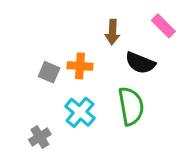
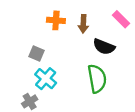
orange cross: (80, 66) -> (56, 20), moved
cyan cross: (80, 112) -> (46, 79), moved

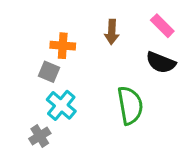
orange cross: (56, 20) -> (63, 46), moved
black semicircle: (104, 47) -> (161, 62), moved

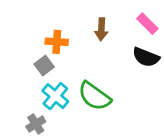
gray square: (49, 72) -> (44, 65), turned 30
green semicircle: (130, 105) -> (94, 96), moved, turned 136

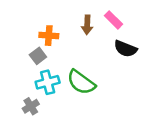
pink rectangle: (147, 24) -> (113, 20), moved
cyan cross: (55, 96) -> (48, 82), turned 35

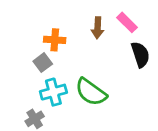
black semicircle: (125, 49) -> (140, 55), turned -130

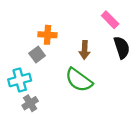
brown arrow: (98, 28) -> (85, 50), moved
cyan cross: (53, 92) -> (20, 80), moved

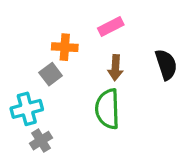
pink rectangle: (110, 20) -> (111, 27), moved, turned -72
green semicircle: (79, 80) -> (108, 109), turned 52

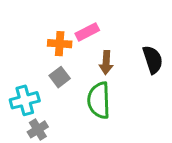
pink rectangle: (111, 27) -> (87, 32), moved
gray square: (51, 74) -> (60, 77), moved

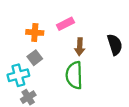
orange cross: (60, 44) -> (35, 32), moved
gray square: (60, 77) -> (35, 58), moved

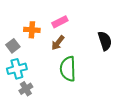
brown arrow: (80, 47) -> (58, 43), moved, turned 35
gray square: (35, 58) -> (13, 46), moved

